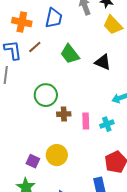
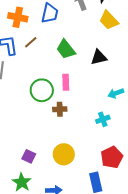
black triangle: (103, 62) -> (99, 57), turned -36
pink rectangle: (86, 121) -> (66, 82), moved
yellow circle: (57, 155) -> (64, 154), moved

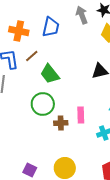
green trapezoid: (66, 49) -> (50, 74), moved
pink rectangle: (66, 82) -> (81, 115), moved

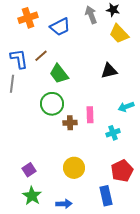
blue trapezoid: (51, 27) -> (60, 27), turned 50
orange cross: (19, 31) -> (28, 18), moved, turned -30
purple square: (30, 170) -> (29, 170), moved, turned 32

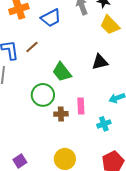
green trapezoid: (59, 74) -> (62, 72), moved

